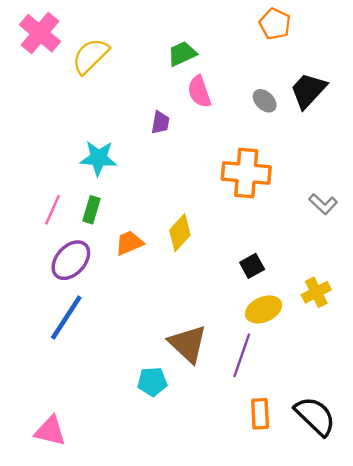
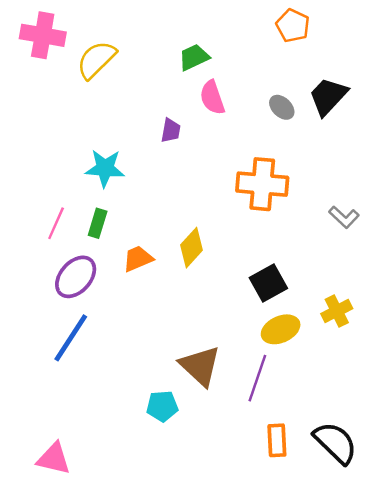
pink cross: (40, 33) -> (43, 35), turned -30
black square: (252, 266) -> (268, 283), size x1.4

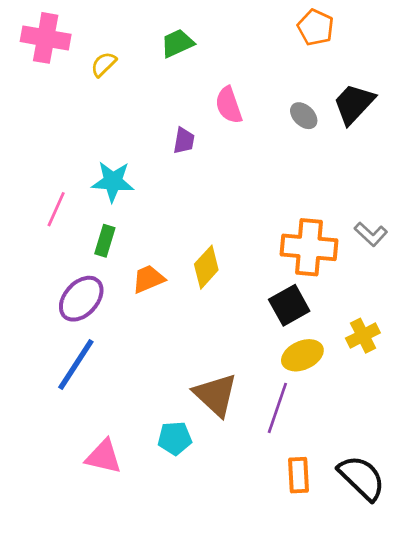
green trapezoid: (194, 57) -> (177, 43), moved
yellow semicircle: (96, 60) -> (104, 64), size x0.6
orange cross: (262, 184) -> (309, 247), moved
pink line: (56, 223) -> (56, 209), moved
pink triangle: (54, 459) -> (104, 457), moved

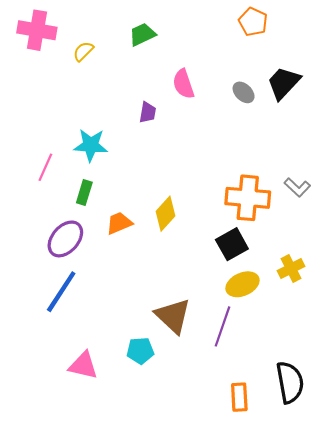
orange rectangle: (298, 475) -> (239, 397), moved
black semicircle: (362, 478) -> (290, 382), turned 36

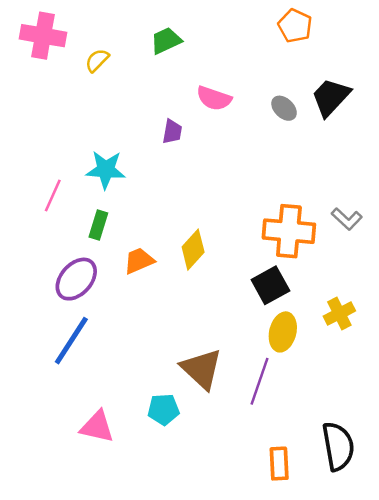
pink semicircle: (183, 84) -> (214, 98), turned -52
yellow ellipse: (242, 284) -> (283, 332), turned -52

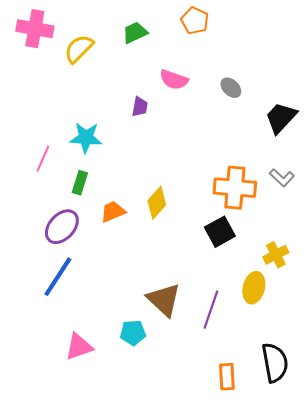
orange pentagon: (295, 26) -> (195, 21), moved
yellow semicircle: (97, 60) -> (79, 49), size x1.5
black trapezoid: (331, 97) -> (281, 118), moved
yellow ellipse: (283, 332) -> (254, 288), moved
pink triangle: (97, 427) -> (79, 347), turned -32

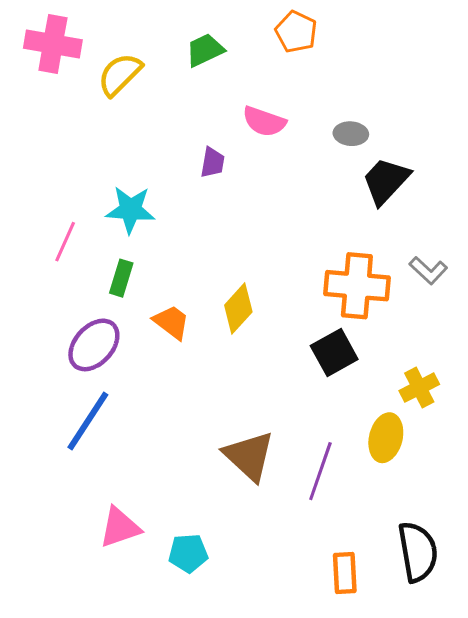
gray ellipse: (231, 88) -> (351, 134), turned -40
black trapezoid: (281, 118) -> (386, 181), moved
orange trapezoid: (113, 212) -> (171, 322), turned 60
cyan pentagon: (133, 333) -> (188, 553), moved

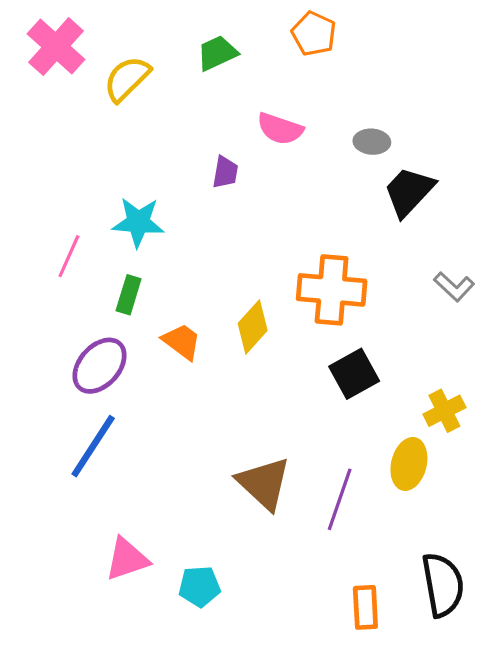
pink cross: (53, 44) -> (56, 47), turned 32
orange cross: (357, 286) -> (332, 290), moved

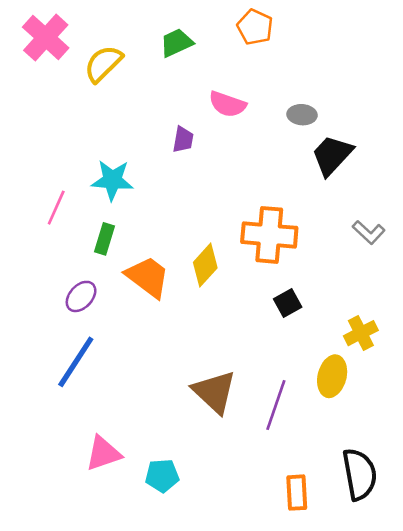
orange trapezoid: (182, 341) -> (148, 277), size x1.4
purple ellipse: (100, 366) -> (81, 296), size x0.7
black square: (354, 374) -> (288, 303), size x0.7

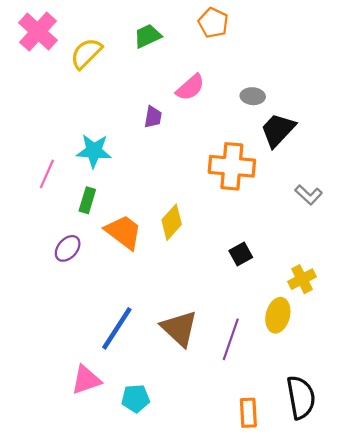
pink semicircle: (227, 104) -> (190, 87), turned -60
orange cross: (269, 235) -> (232, 166), moved
blue line: (76, 362) -> (117, 328), moved

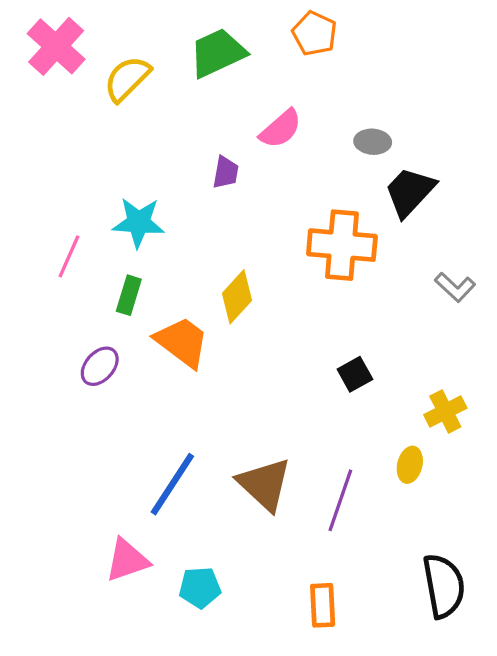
green trapezoid: (148, 36) -> (218, 53), size x1.4
yellow diamond: (172, 222) -> (237, 297), moved
yellow ellipse: (278, 315) -> (410, 465), size x0.7
orange rectangle: (248, 413) -> (323, 605), moved

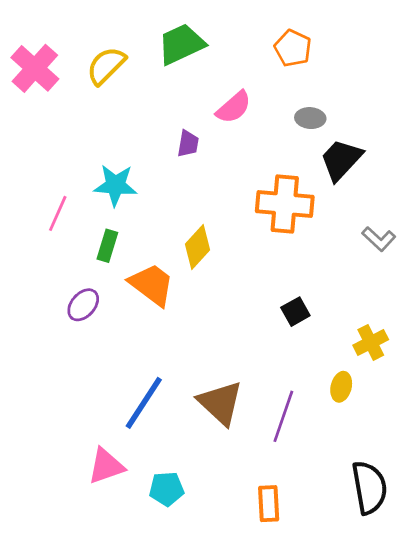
orange pentagon: (315, 34) -> (293, 48), moved
pink cross: (56, 46) -> (35, 68), moved

